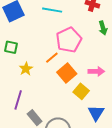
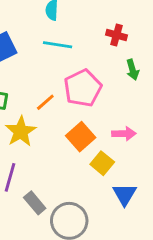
orange line: (52, 58) -> (45, 102), moved
yellow star: (26, 69) -> (21, 131), size x1.5

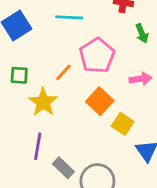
pink arrow: (124, 134) -> (141, 79), moved

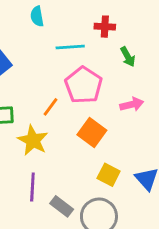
cyan line: (69, 17) -> (70, 47), moved
yellow square: (123, 124) -> (109, 175), moved

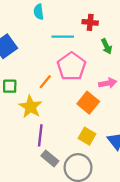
orange square: (92, 132) -> (88, 103), moved
purple line: (32, 187) -> (40, 135), moved

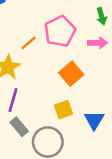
pink arrow: (108, 83) -> (98, 43), moved
yellow square: (87, 136) -> (64, 110), turned 30

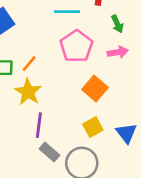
orange line: (29, 43) -> (29, 64), moved

